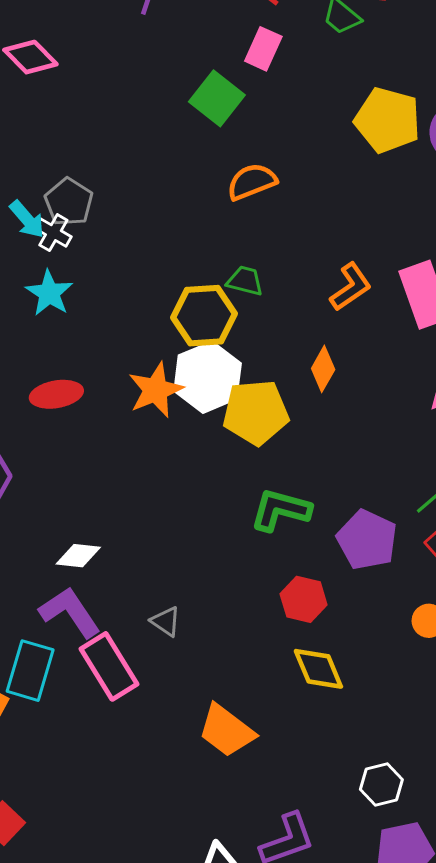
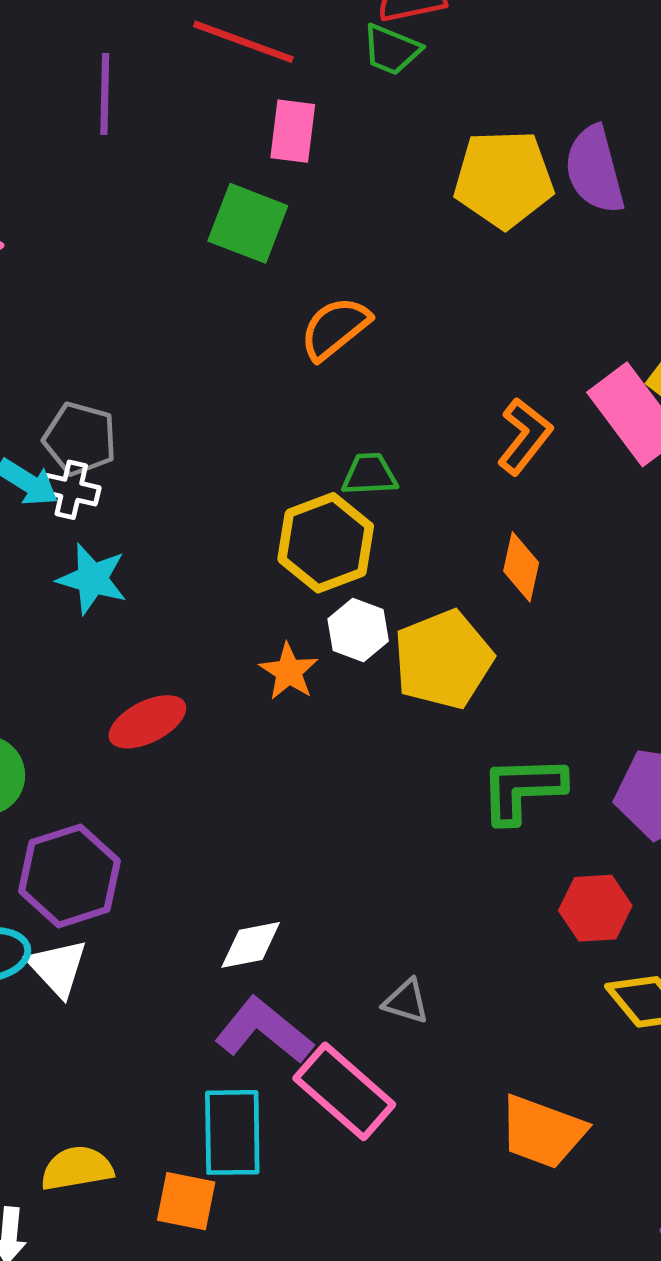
white hexagon: (208, 377) -> (358, 630), size x0.6
orange star: (156, 390) -> (289, 672), size x0.7

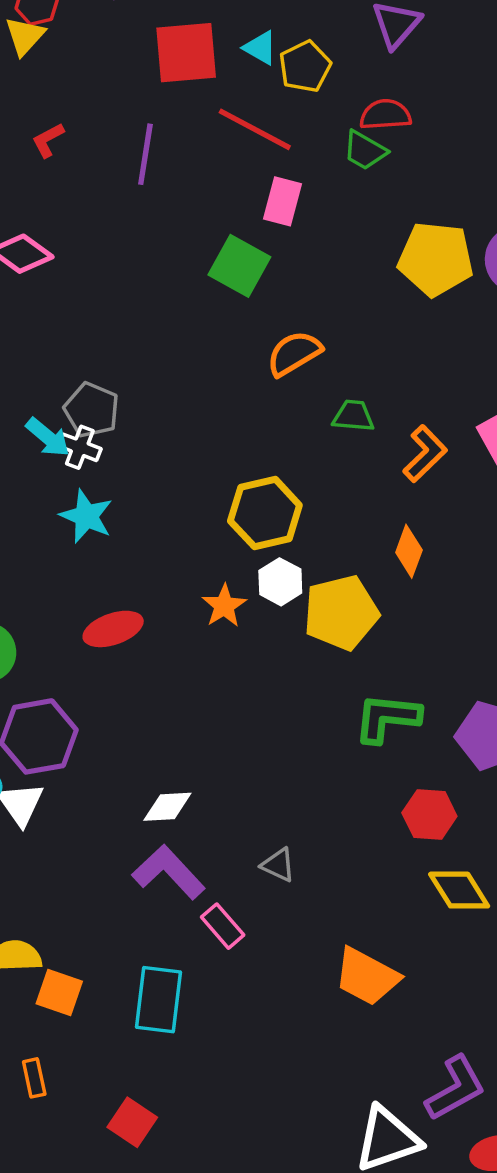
green trapezoid: (370, 474) -> (354, 416), moved
pink rectangle: (344, 1091) -> (223, 926), size x0.6
cyan rectangle: (232, 1132) -> (158, 1000), moved
orange square: (186, 1201) -> (59, 993), moved

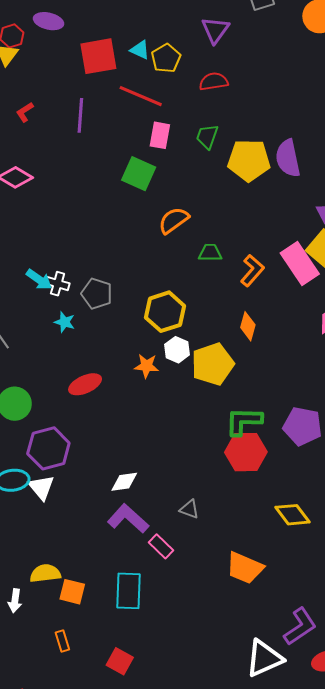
green trapezoid: (365, 150) -> (207, 136), moved, turned 84
gray pentagon: (92, 410) -> (97, 294), moved
cyan star: (86, 516) -> (65, 322), size x0.7
orange star: (224, 606) -> (146, 366), turned -30
red hexagon: (429, 815) -> (246, 452), moved, size x1.4

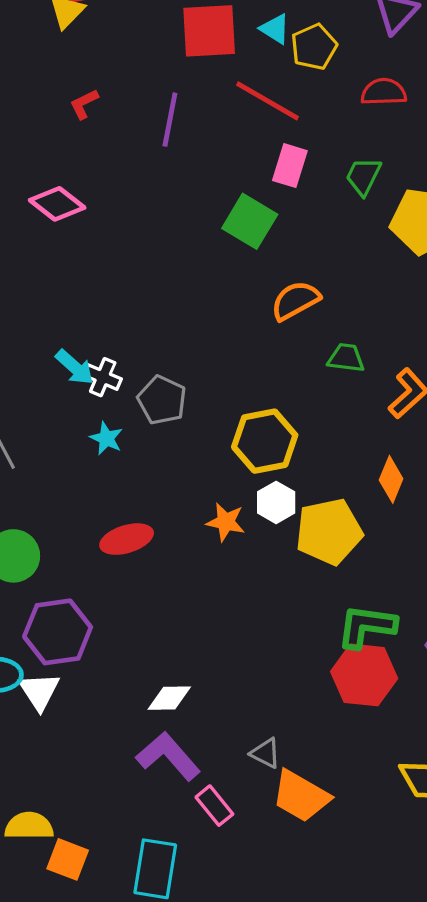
orange trapezoid: (245, 568) -> (301, 796), moved

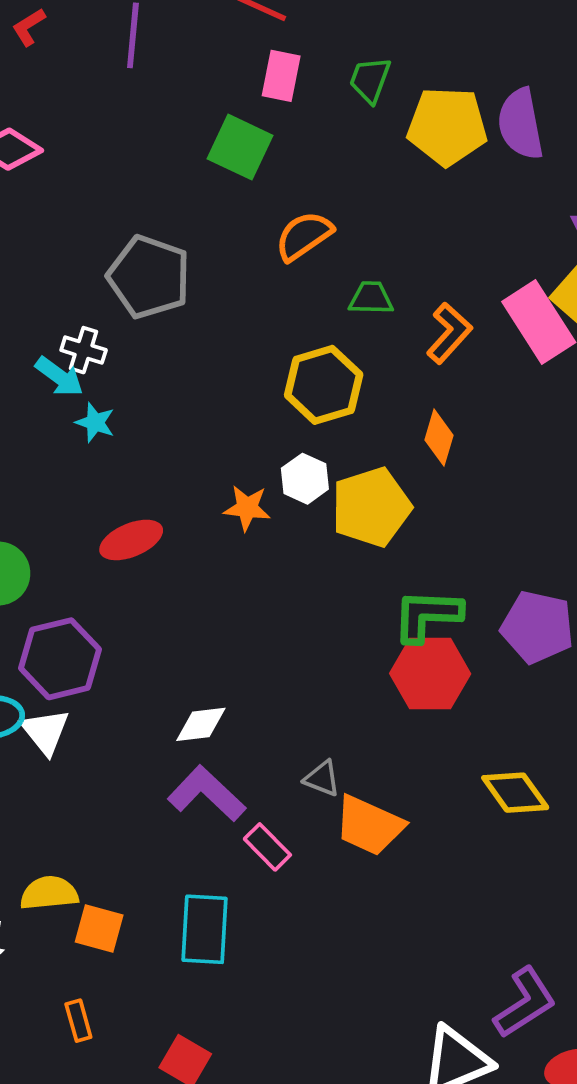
cyan arrow: (75, 367) -> (59, 376), moved
gray pentagon: (162, 400) -> (149, 277), moved, size x1.4
yellow hexagon: (265, 441) -> (324, 385), moved

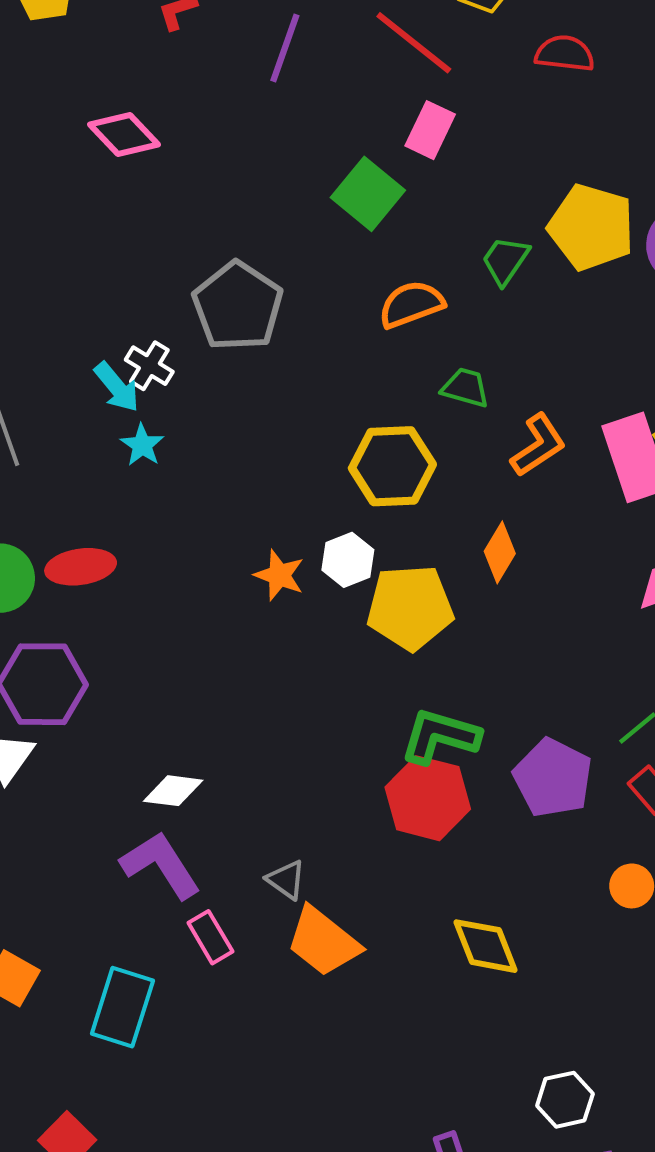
green trapezoid: (370, 80) -> (505, 260), moved
red ellipse: (131, 540) -> (81, 567), moved

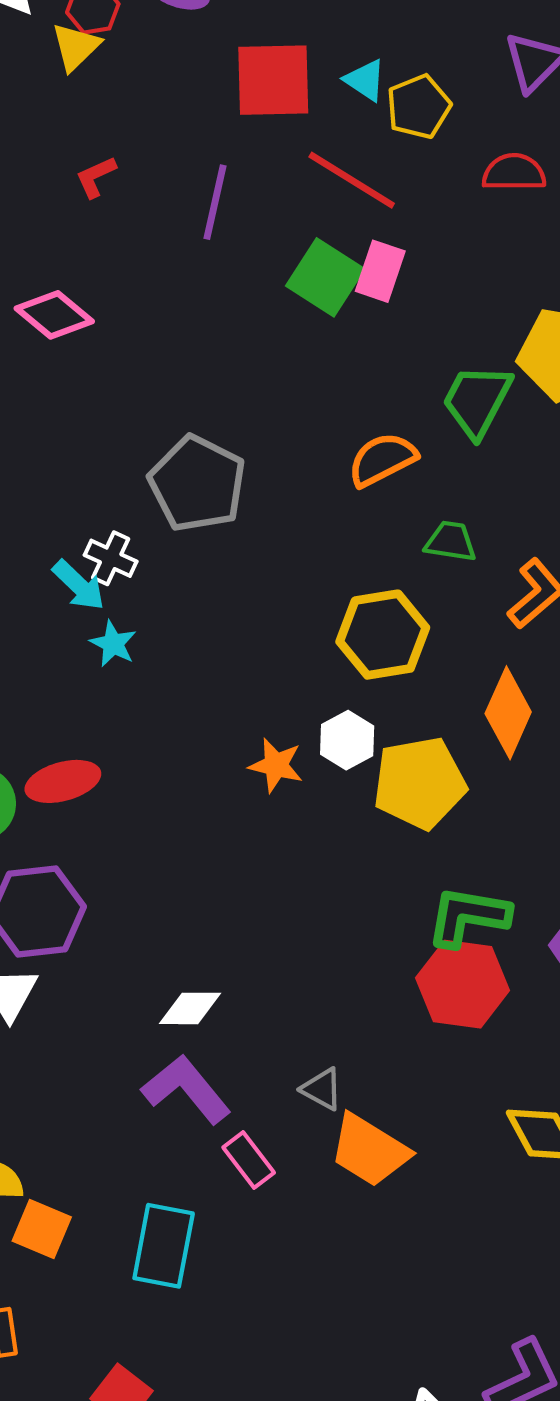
green square: (368, 194) -> (325, 277), moved
green trapezoid: (505, 260) -> (477, 400), size x1.4
orange diamond: (500, 552) -> (508, 713), size x1.4

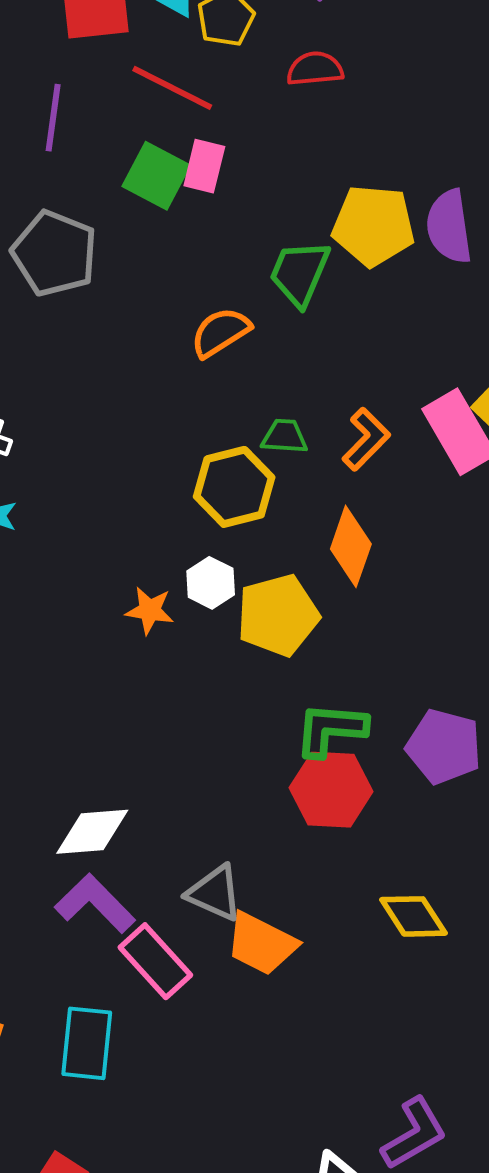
gray pentagon: (197, 484) -> (54, 253), moved
green trapezoid: (451, 541) -> (285, 437), moved
white diamond: (190, 1008) -> (92, 832), size x1.4
gray triangle: (322, 1089) -> (215, 893), size x1.5
pink rectangle: (249, 1160) -> (155, 961), size x1.5

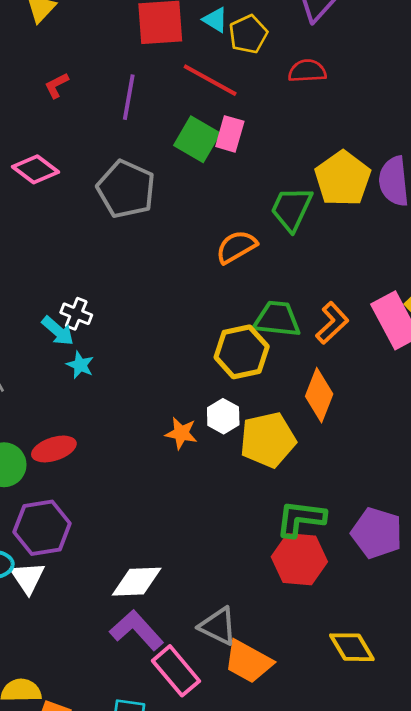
yellow pentagon: (373, 226) -> (343, 179), turned 30
green trapezoid: (285, 437) -> (277, 319), size x1.5

